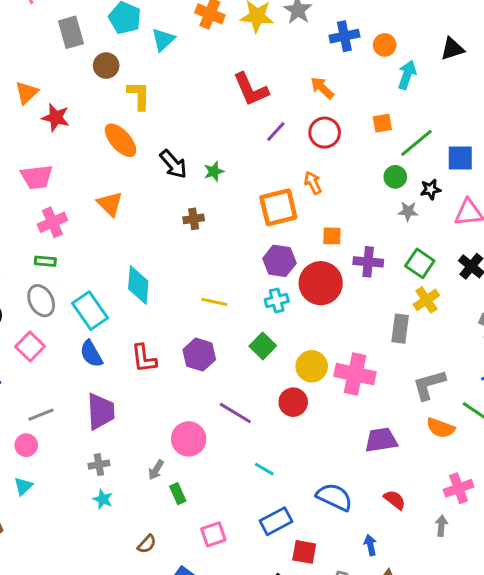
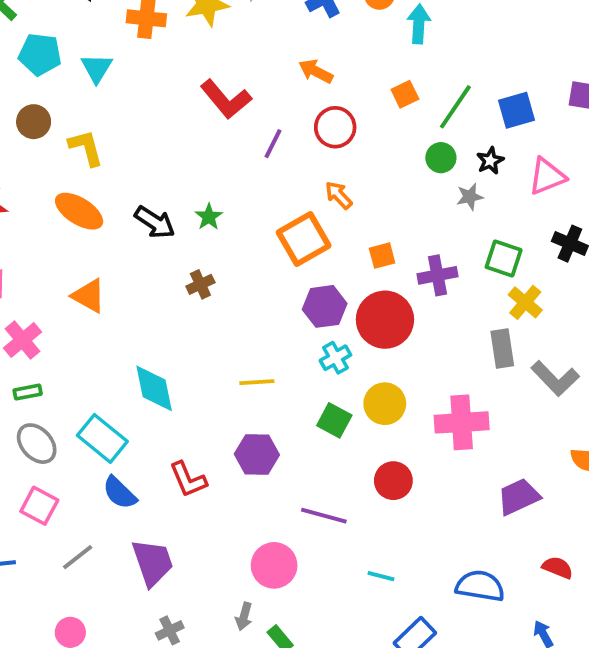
yellow circle: (312, 366) -> (385, 404), moved
gray L-shape: (429, 385) -> (555, 378), moved, turned -102
gray line: (41, 415) -> (78, 557), moved

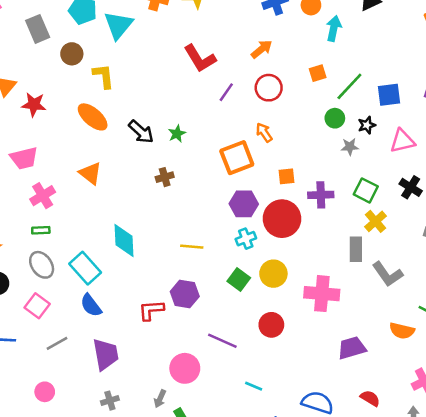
cyan triangle: (97, 68) -> (118, 25), size x1.4
orange arrow: (316, 71) -> (262, 49), turned 105
red L-shape: (188, 479) -> (151, 310), moved, turned 100

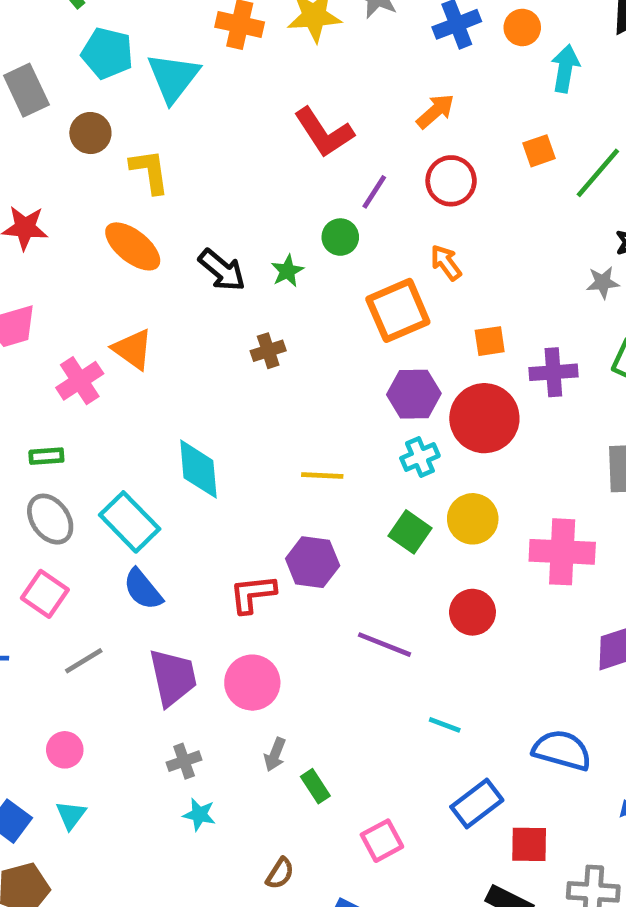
green circle: (335, 118) -> (340, 237), moved
pink cross: (43, 196) -> (80, 381), moved
pink circle: (185, 368) -> (252, 683), moved

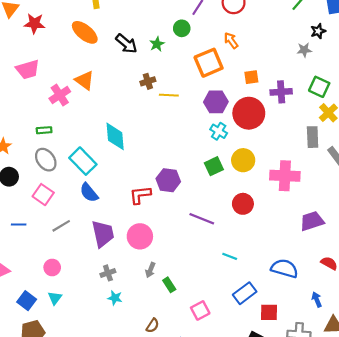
cyan cross: (420, 457) -> (219, 131), turned -35
yellow line: (322, 476) -> (169, 95), moved
green square: (410, 532) -> (214, 166), turned 30

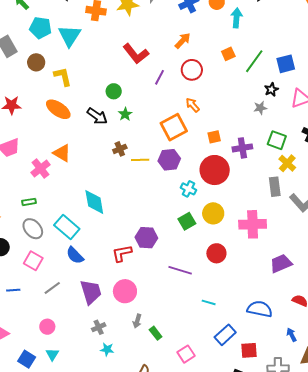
green circle: (182, 28) -> (114, 91), moved
purple hexagon: (216, 102) -> (169, 160), moved

